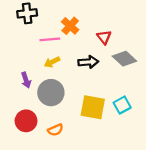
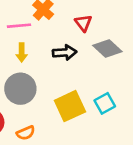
yellow arrow: (52, 62) -> (22, 52), turned -63
yellow square: (93, 107) -> (70, 106), turned -35

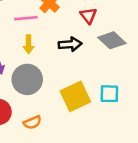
cyan square: (105, 103) -> (109, 94), turned 30

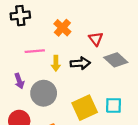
pink line: (26, 18) -> (35, 51), moved
yellow arrow: (29, 44) -> (56, 63), moved

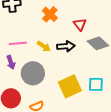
pink line: (35, 51) -> (18, 43), moved
yellow arrow: (56, 63) -> (44, 46), turned -56

